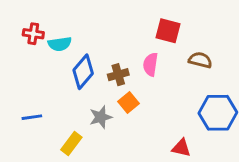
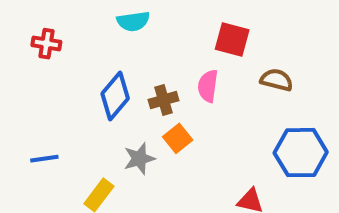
cyan semicircle: (60, 44) -> (133, 21), moved

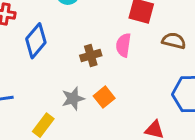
blue diamond: (115, 96) -> (36, 41), moved
orange square: (178, 138) -> (104, 97), moved

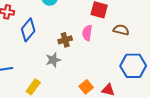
orange square: (104, 97) -> (86, 87), moved
gray star: (73, 99) -> (53, 60), moved

